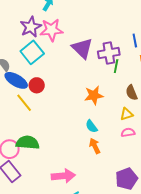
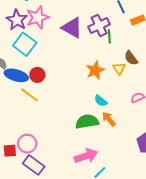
yellow triangle: (127, 114) -> (119, 68), moved, turned -32
green semicircle: (28, 143) -> (87, 122), moved

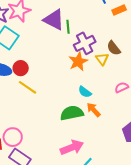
purple cross: (99, 26) -> (85, 43), moved
green line: (109, 36) -> (68, 27), moved
yellow line: (30, 95) -> (28, 87), moved

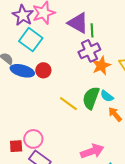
purple cross: (85, 43) -> (89, 51), moved
yellow line: (28, 87) -> (68, 104), moved
green semicircle: (72, 113) -> (91, 98), moved, turned -60

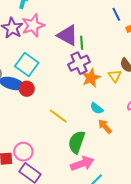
cyan square: (31, 40) -> (27, 65), moved
red circle: (43, 70) -> (27, 89), moved
green semicircle: (91, 98) -> (77, 142), moved

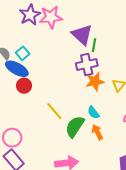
cyan square: (27, 65) -> (23, 53), moved, size x0.6
red circle: (27, 89) -> (24, 86), moved
green semicircle: (77, 142) -> (75, 127), moved

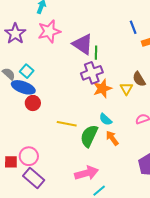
purple star: (30, 15) -> (15, 34), moved
yellow line: (54, 111) -> (67, 124), turned -30

